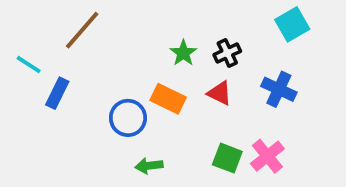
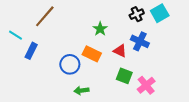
black cross: (227, 53) -> (137, 14), moved
blue cross: (279, 89) -> (140, 41), moved
green square: (227, 158) -> (124, 76), moved

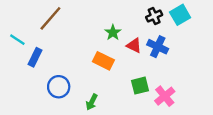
red triangle: (120, 51) -> (134, 45), moved
blue circle: (70, 64) -> (59, 87), moved
green square: (124, 76) -> (140, 86), turned -35
green arrow: (81, 90) -> (92, 102), turned -56

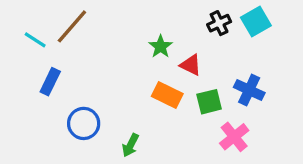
cyan line: (17, 40) -> (35, 40), moved
blue cross: (158, 47) -> (249, 90), moved
orange rectangle: (103, 61) -> (167, 95), moved
green square: (140, 86) -> (209, 102), moved

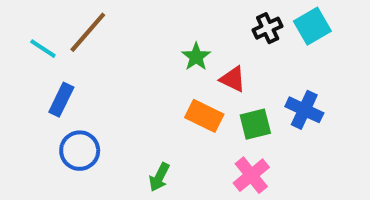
blue circle: (84, 123) -> (80, 151), moved
pink cross: (234, 137) -> (251, 175), moved

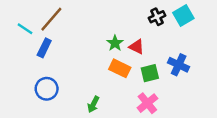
green star: (196, 57) -> (115, 43), moved
blue rectangle: (61, 100) -> (44, 48), moved

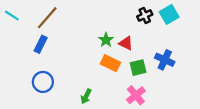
cyan line: (25, 29) -> (12, 16), moved

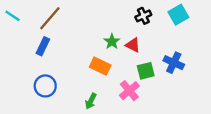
black cross: (145, 16) -> (143, 16), moved
orange rectangle: (110, 63) -> (100, 66), moved
pink cross: (136, 95) -> (129, 91), moved

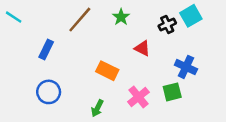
black cross: (143, 16) -> (167, 25), moved
brown line: (50, 18) -> (80, 20), moved
green star: (112, 42) -> (121, 17), moved
green square: (146, 71) -> (172, 92), moved

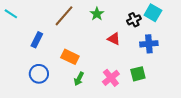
cyan square: (191, 16) -> (153, 13), turned -30
blue cross: (186, 67) -> (149, 44), moved, turned -30
orange rectangle: (107, 71) -> (70, 57), moved
green arrow: (97, 108) -> (79, 79), moved

